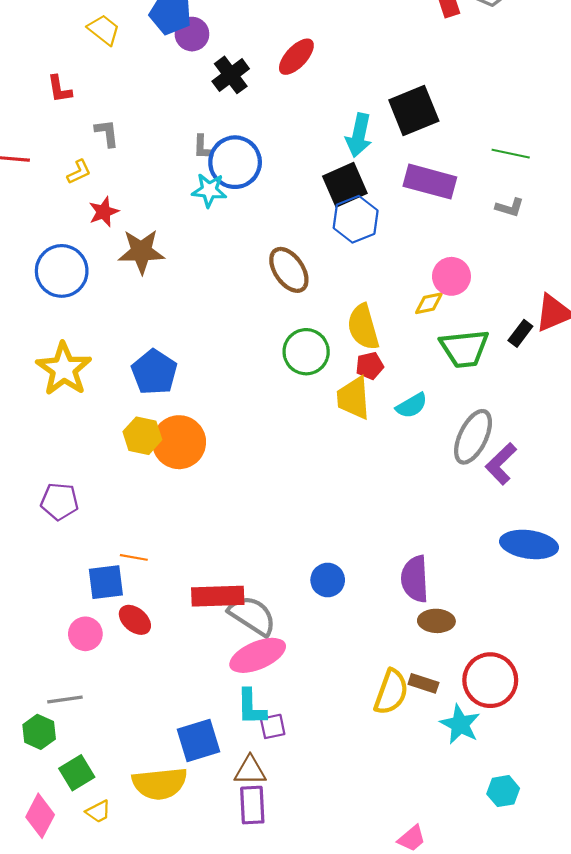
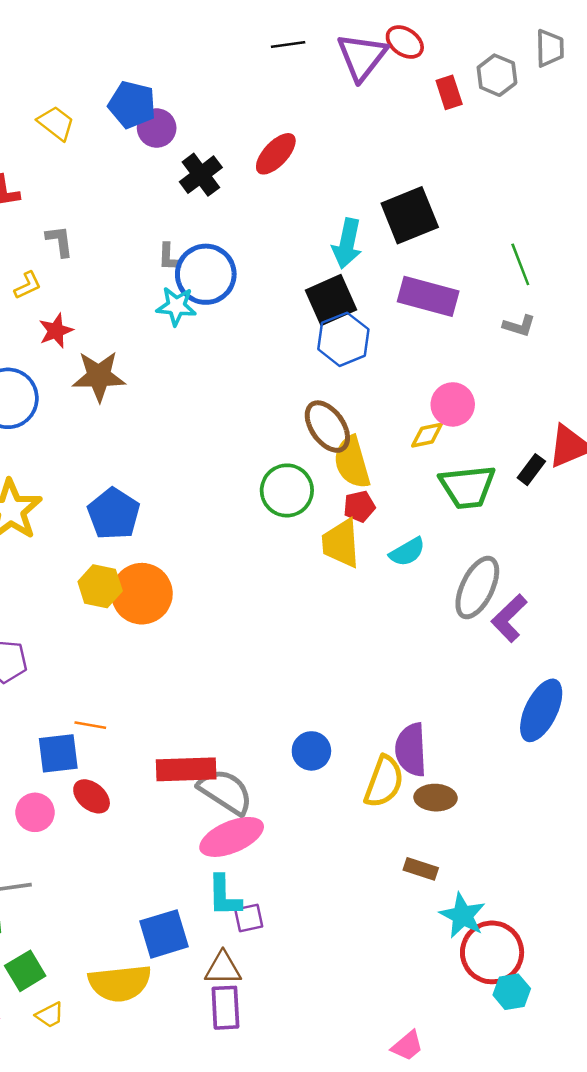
green line: (511, 154) -> (520, 264), turned 57
brown ellipse: (289, 270) -> (327, 427), moved
blue ellipse: (529, 544) -> (541, 710), turned -72
red circle: (490, 680) -> (492, 952), moved
yellow semicircle: (391, 692) -> (384, 782), moved

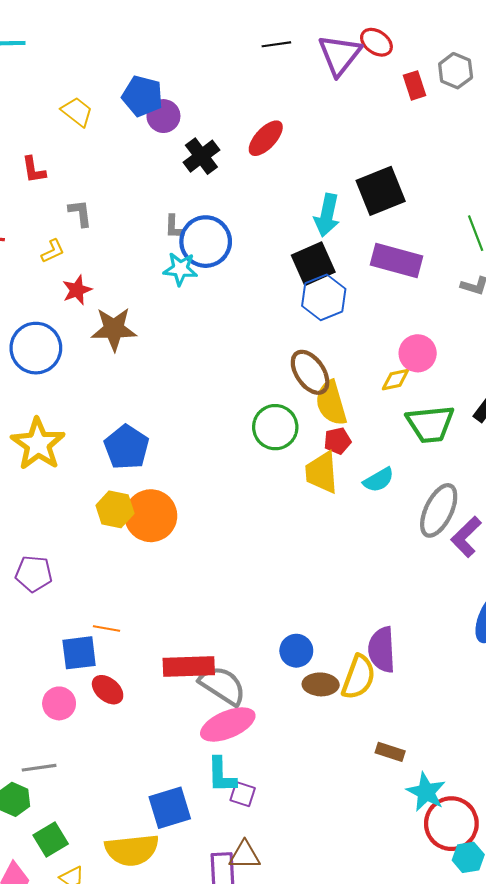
brown ellipse: (436, 798) -> (321, 684), moved
purple square: (249, 918) -> (243, 794), turned 30
brown triangle: (223, 968) -> (245, 855), moved

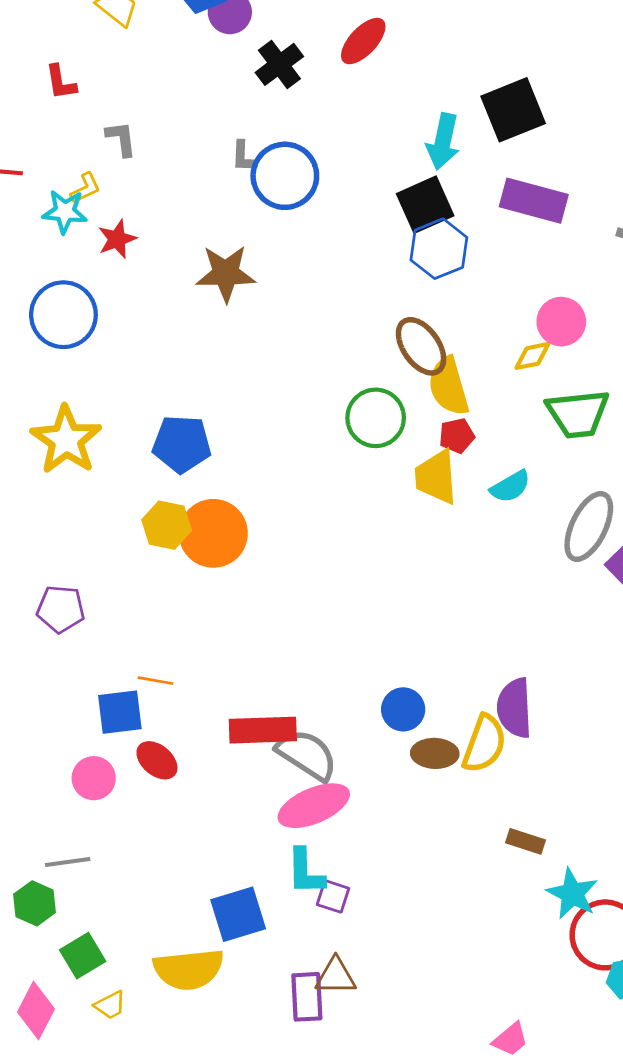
cyan star: (180, 269) -> (65, 212), moved
brown star: (114, 329) -> (226, 273), moved
blue pentagon: (127, 447) -> (182, 444), turned -30

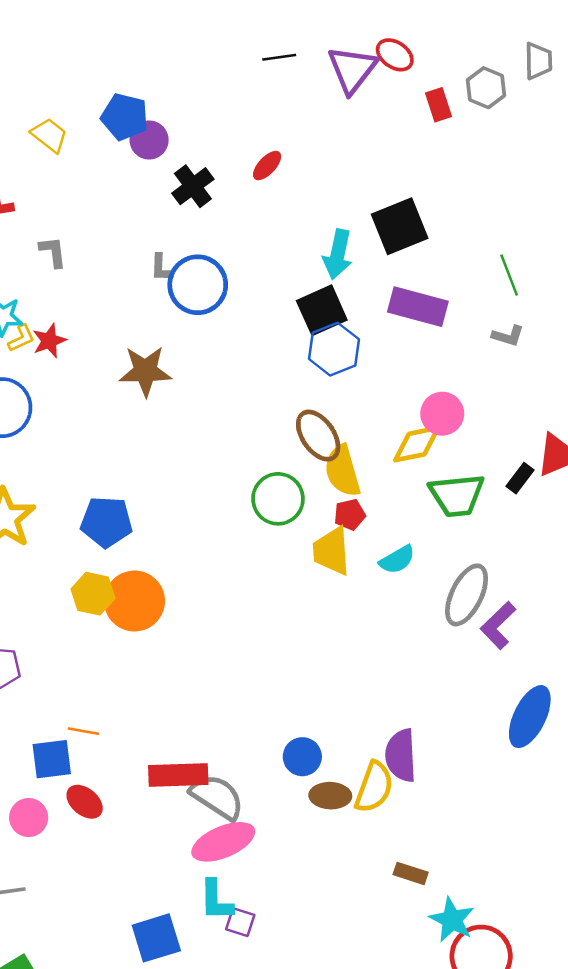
red ellipse: (363, 41) -> (267, 166), size x0.7
yellow L-shape: (85, 188) -> (21, 338), moved
yellow diamond: (532, 356) -> (417, 444), size x1.5

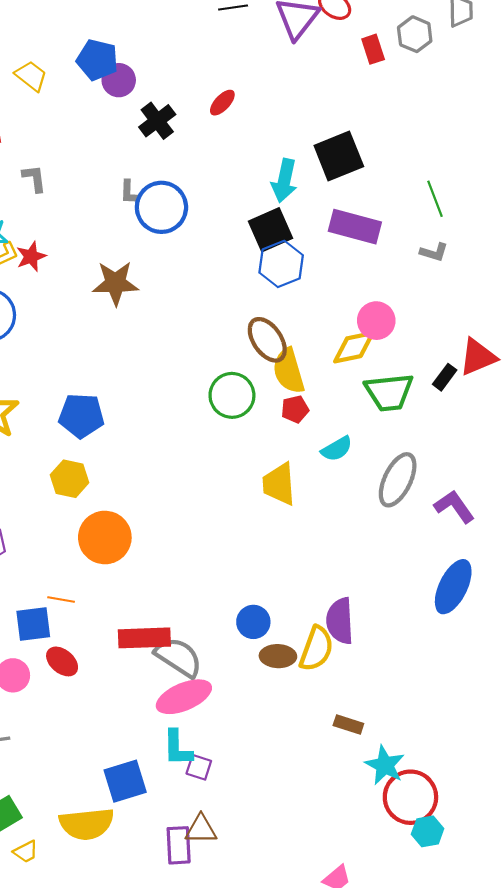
yellow trapezoid: (332, 551) -> (279, 484), moved
orange circle: (134, 601) -> (105, 538), moved
purple L-shape: (498, 625) -> (454, 507), moved, turned 99

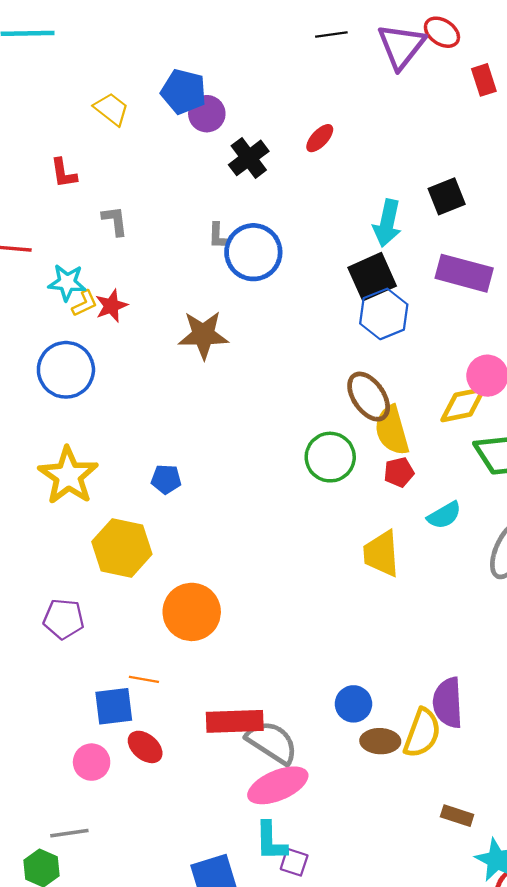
black square: (339, 156) -> (447, 196), size x0.7
blue pentagon: (81, 416) -> (166, 479), size x0.6
yellow hexagon: (70, 479) -> (122, 548), moved, size x1.4

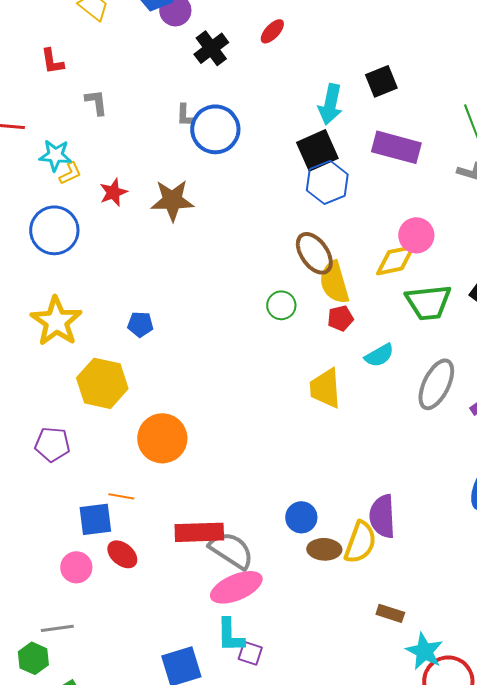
red star: (111, 306) -> (113, 192), moved
green circle: (330, 457) -> (281, 305), size x0.7

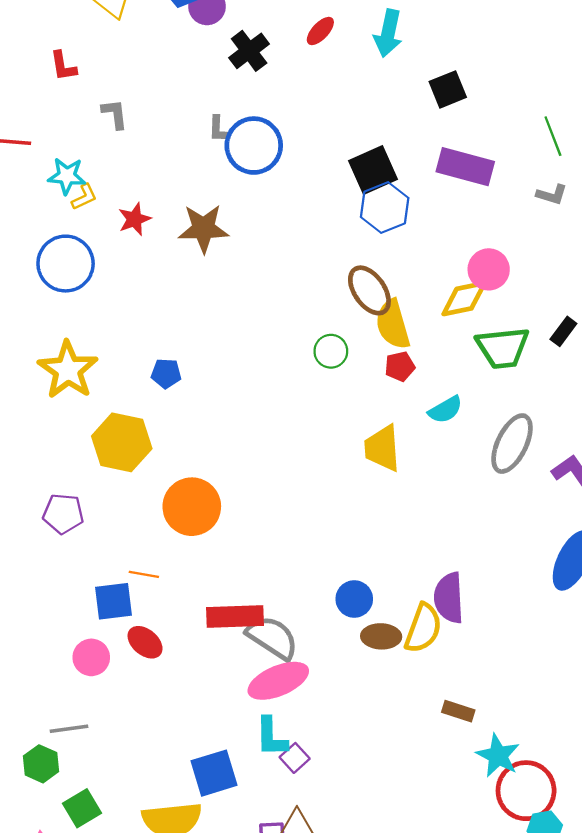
cyan arrow: (330, 104) -> (388, 33), moved
purple square: (250, 653) -> (295, 758), turned 30

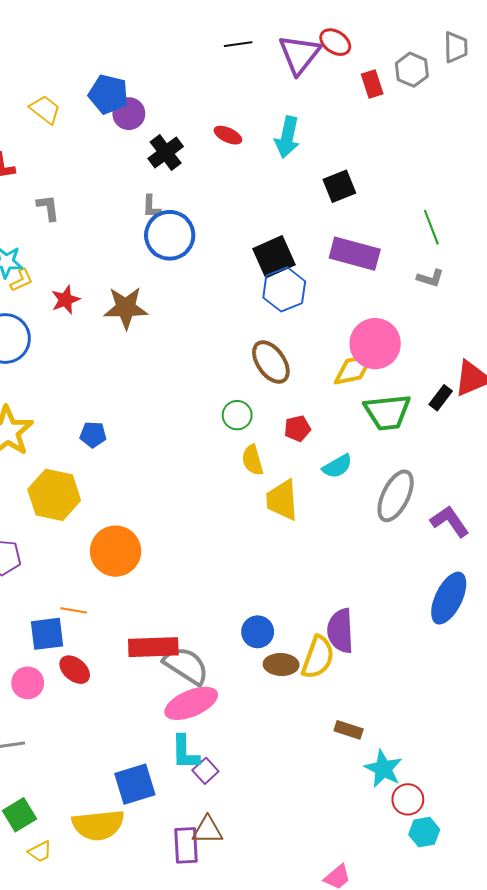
red ellipse: (320, 31) -> (228, 135), turned 72
gray L-shape: (219, 129) -> (151, 207), moved
pink circle: (489, 269) -> (375, 344), size x1.4
yellow semicircle: (393, 324) -> (252, 460), moved, size x0.7
red circle: (526, 791) -> (408, 799), size x0.6

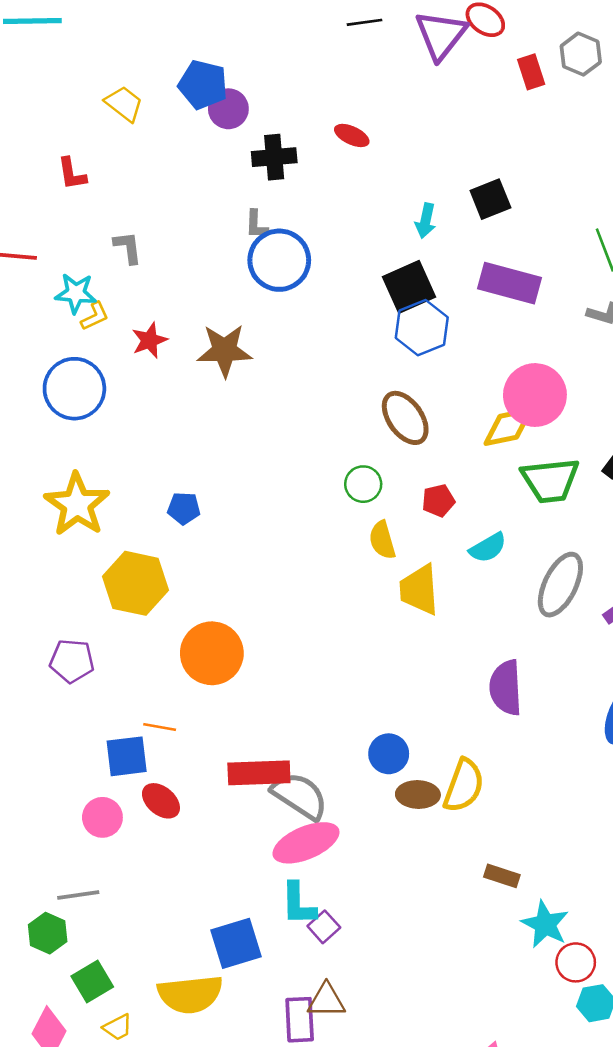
cyan arrow: (287, 137) -> (426, 221), moved, size x0.7
black cross: (166, 152) -> (274, 157), turned 32
gray L-shape: (48, 208) -> (128, 247), moved
purple semicircle: (340, 631) -> (506, 688), moved

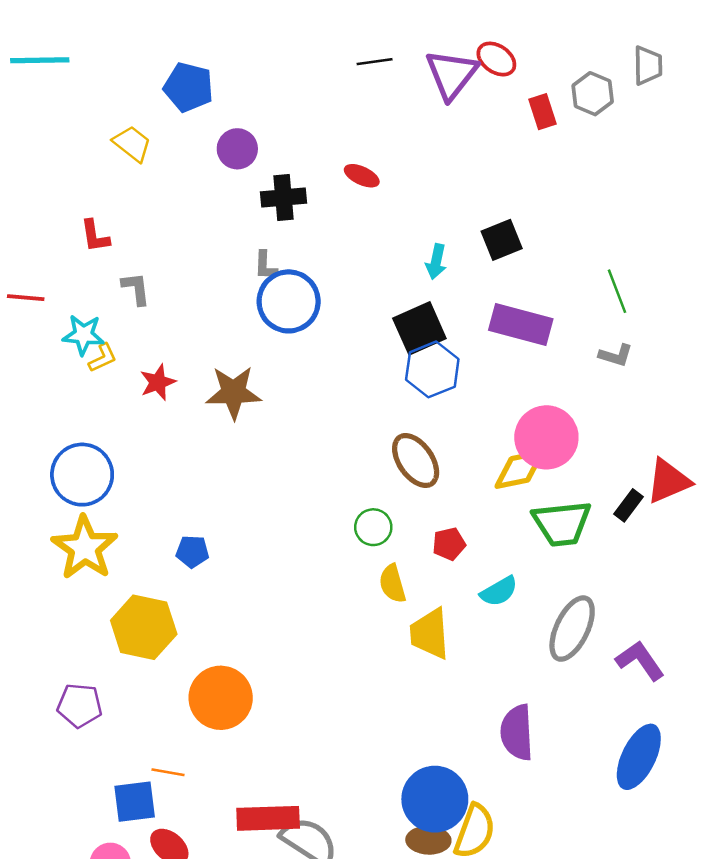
blue pentagon: (203, 85) -> (189, 87), moved
red L-shape: (72, 174) -> (95, 236), moved
blue circle: (74, 389) -> (82, 475), moved
blue circle: (389, 754) -> (435, 799), moved, size x1.6

